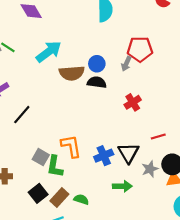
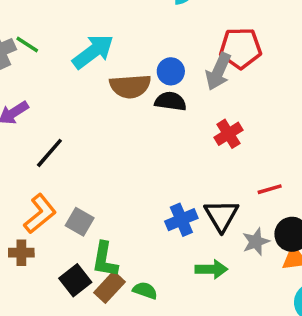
gray arrow: (126, 64) -> (218, 72), size x1.5
orange L-shape: (71, 146) -> (40, 214), moved, turned 60
green L-shape: (55, 166) -> (105, 260), moved

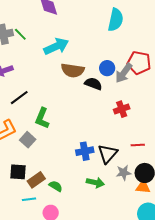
blue circle: (171, 71) -> (107, 68), moved
green L-shape: (105, 260) -> (42, 118), moved
black square: (75, 280) -> (18, 172), turned 30

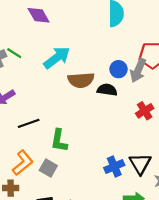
black line: (19, 98) -> (29, 123), turned 30

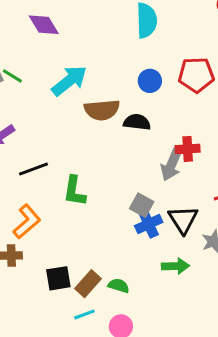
blue circle: (119, 69) -> (150, 81), moved
gray arrow: (138, 70) -> (171, 165), moved
red cross: (145, 111) -> (188, 149), turned 30
gray square: (48, 168) -> (142, 205), moved

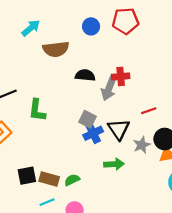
cyan arrow: (69, 81) -> (31, 28), size x0.7
black semicircle: (137, 122) -> (85, 75), moved
brown rectangle: (88, 284) -> (49, 179), turned 66
green semicircle: (119, 286) -> (72, 180), turned -42

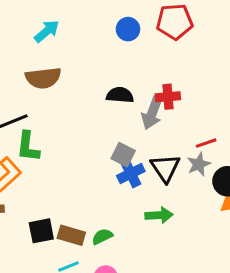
brown semicircle: (56, 49) -> (43, 78), moved
green L-shape: (37, 110) -> (28, 147), moved
gray star: (142, 145) -> (199, 164), moved

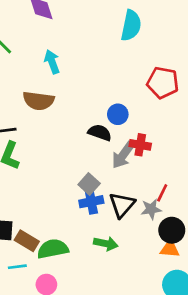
blue circle: (128, 29) -> (118, 114), moved
cyan arrow: (47, 31) -> (52, 62), turned -85
red line: (206, 143) -> (162, 193), turned -60
green semicircle: (102, 237) -> (53, 249), size x1.6

